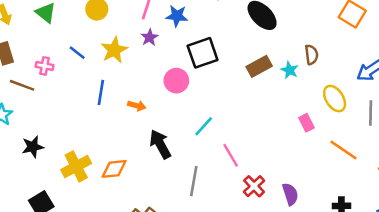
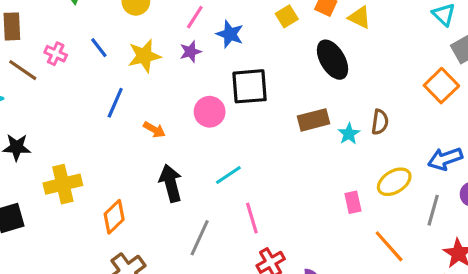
yellow ellipse: (335, 99) -> (394, 182), turned 76
orange diamond: (114, 169) -> (114, 217), moved, turned -52

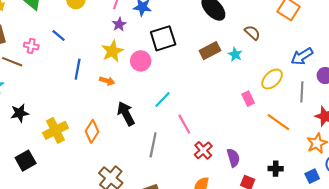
yellow star: (144, 56) -> (112, 51), moved
brown semicircle: (380, 122) -> (252, 33), moved, turned -42
orange diamond: (114, 217) -> (92, 131), moved

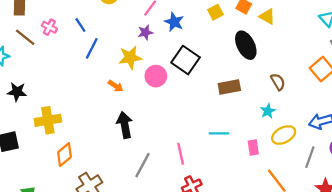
black square: (163, 38) -> (186, 60), turned 35
cyan star: (235, 54) -> (268, 111), moved
blue line: (78, 69) -> (92, 48), moved
cyan line: (162, 100) -> (219, 133), moved, turned 30
orange diamond: (92, 131) -> (64, 155), moved

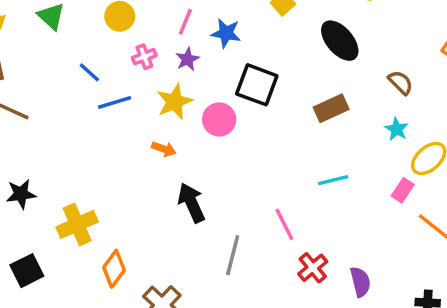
pink cross: (49, 27) -> (144, 57), moved, turned -35
blue line: (92, 48) -> (115, 102), turned 60
pink rectangle: (253, 148) -> (403, 190), moved, turned 56

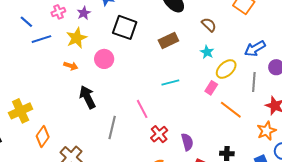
pink circle: (219, 119) -> (104, 59), moved

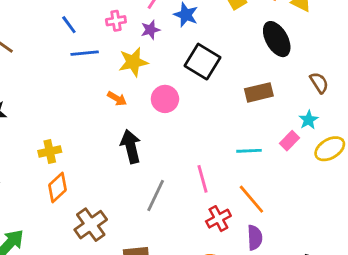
pink rectangle: (211, 88) -> (290, 141), moved
orange line: (231, 110) -> (251, 199), moved
yellow cross: (21, 111) -> (50, 151), moved, size x0.7

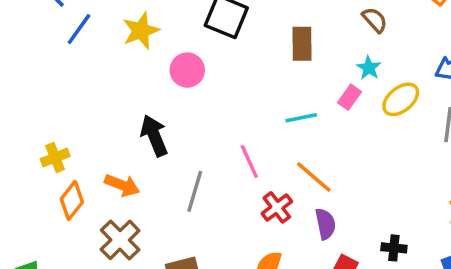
blue line: (85, 53) -> (79, 29), turned -40
brown rectangle: (259, 92) -> (302, 44), turned -68
orange arrow: (117, 99) -> (122, 185), moved, size x1.4

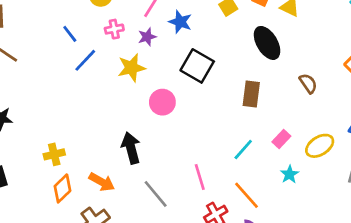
cyan star: (369, 68) -> (289, 174), moved
cyan line: (301, 118) -> (243, 150), turned -45
gray line: (195, 191) -> (156, 194), turned -64

